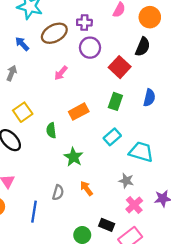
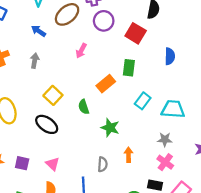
green rectangle: (115, 101) -> (129, 68), moved
orange arrow: (86, 188) -> (129, 155), turned 48
pink cross: (134, 205) -> (165, 162), moved

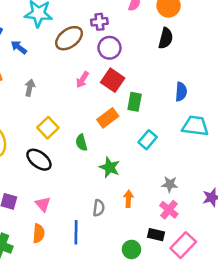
blue arrow: (39, 31) -> (19, 47), moved
red square: (136, 33) -> (113, 80), moved
cyan trapezoid: (173, 109) -> (195, 126), moved

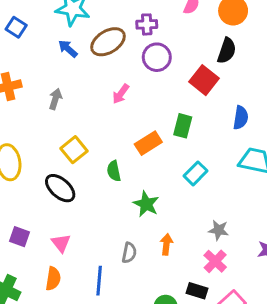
blue arrow: (19, 47) -> (68, 49), moved
red square: (113, 80) -> (204, 80), moved

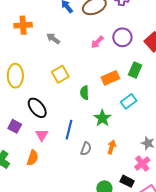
purple circle: (157, 57) -> (122, 37), moved
gray arrow: (55, 99) -> (53, 39), turned -80
cyan rectangle: (195, 173) -> (129, 101), moved
black ellipse: (60, 188) -> (37, 108), moved
blue line: (99, 281) -> (69, 130), moved

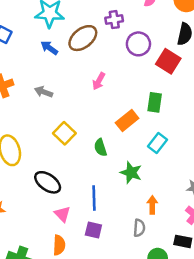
purple circle: (122, 37) -> (138, 44), moved
purple square: (15, 126) -> (93, 230), moved
gray semicircle: (86, 149) -> (139, 228), moved

